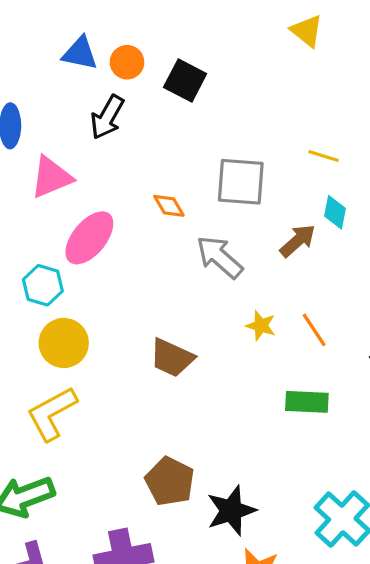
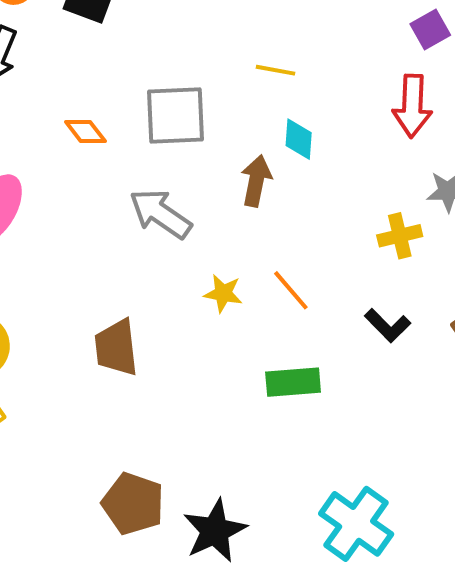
orange diamond: (169, 206) -> (85, 132), moved
brown arrow: (298, 241) -> (256, 181), turned -30
brown trapezoid: (172, 358) -> (116, 348), turned 66

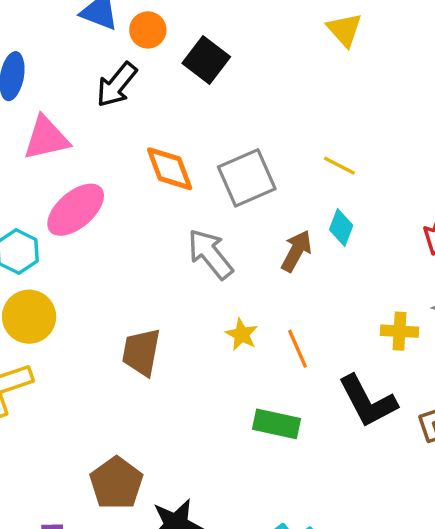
gray square: (175, 116) -> (247, 178), turned -38
orange diamond: (85, 132) -> (170, 169), size x1.5
black L-shape: (388, 325) -> (368, 401), size x1.6

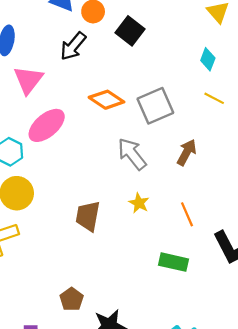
pink triangle: (46, 138) -> (28, 80), turned -40
orange diamond: (170, 169) -> (106, 100), turned -36
cyan diamond: (341, 228) -> (208, 59), moved
yellow star: (242, 334) -> (139, 203), moved
brown pentagon: (116, 483) -> (72, 299), size x0.7

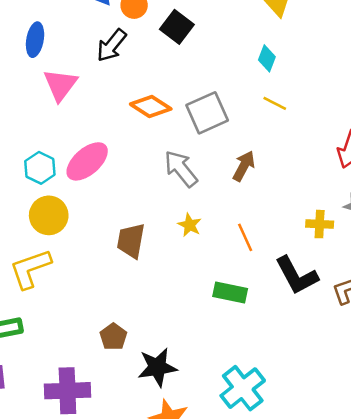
pink ellipse: (47, 125) -> (87, 161), moved

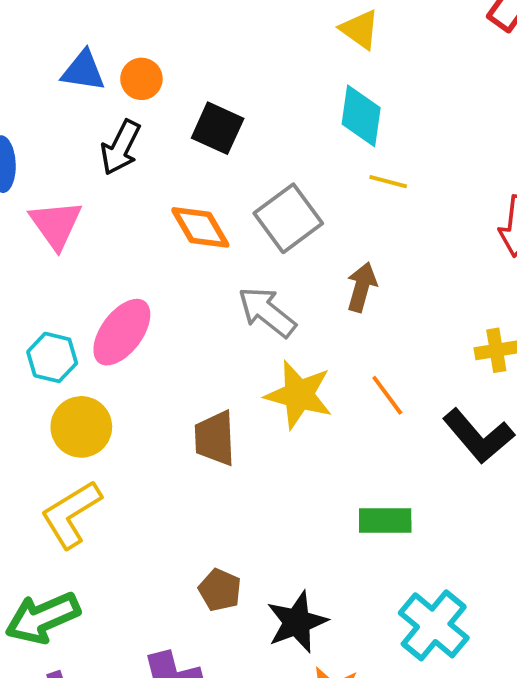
black square: (177, 27) -> (218, 128), moved
cyan diamond: (267, 58) -> (361, 116), size x1.5
orange diamond: (151, 106) -> (200, 227), turned 39
yellow star: (190, 225) -> (299, 395), size x1.8
green rectangle: (230, 293) -> (385, 520), moved

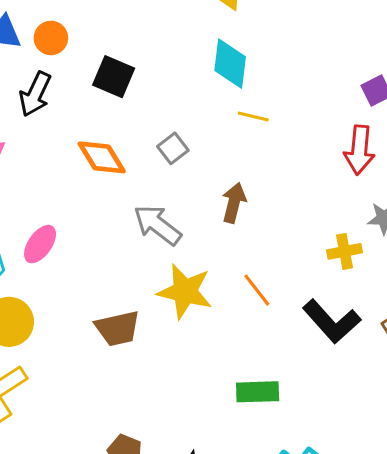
gray square: (288, 218) -> (173, 148), size x0.6
pink ellipse: (122, 332) -> (40, 244), size x0.7
brown trapezoid: (215, 438) -> (118, 328), turned -99

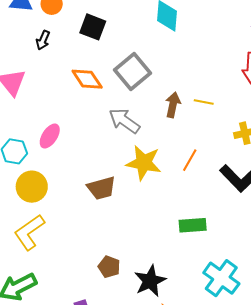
black arrow: (35, 94) -> (43, 40), size x0.7
yellow line: (253, 117) -> (204, 102), moved
gray square: (173, 148) -> (132, 71), size x1.8
orange line: (257, 290) -> (190, 160), turned 70

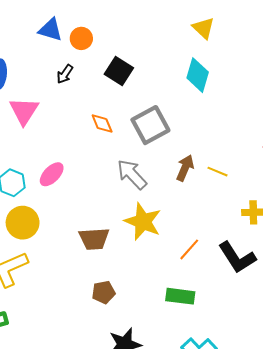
orange diamond: (87, 79) -> (102, 123), size x0.7
orange line: (190, 160) -> (189, 249), moved
brown pentagon: (109, 267) -> (104, 292), moved, turned 30

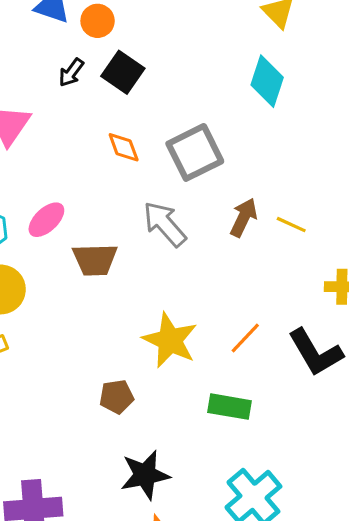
black square: (119, 71) -> (123, 72), moved
yellow star: (143, 222) -> (170, 340), moved
brown trapezoid: (94, 239) -> (95, 260), moved

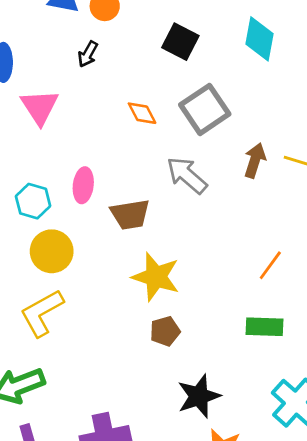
black square: (123, 72) -> (180, 42), moved
pink ellipse: (46, 220) -> (83, 185), turned -32
yellow star: (170, 340) -> (156, 277), moved

